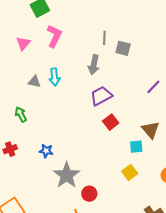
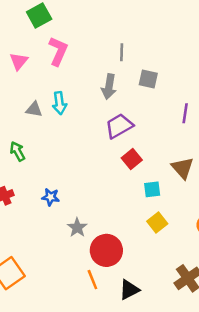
gray square: (123, 48) -> (148, 79), moved
purple line: (153, 87) -> (185, 113), turned -35
cyan square: (136, 147) -> (152, 189), moved
gray star: (67, 175) -> (77, 228), size x0.6
red circle: (89, 194) -> (106, 250), size x1.6

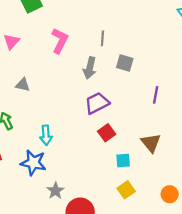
pink L-shape: (58, 51) -> (60, 41), moved
cyan arrow: (59, 103) -> (46, 135), moved
blue star: (51, 197) -> (33, 163), size x1.6

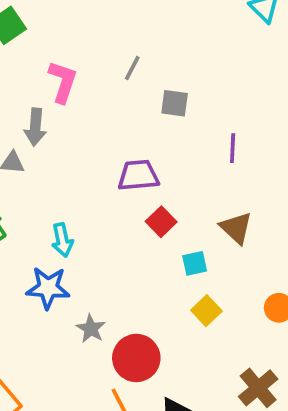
gray line: (102, 38) -> (132, 68), turned 32
gray arrow: (90, 68) -> (35, 127), moved
purple trapezoid: (97, 103) -> (138, 175), turned 30

